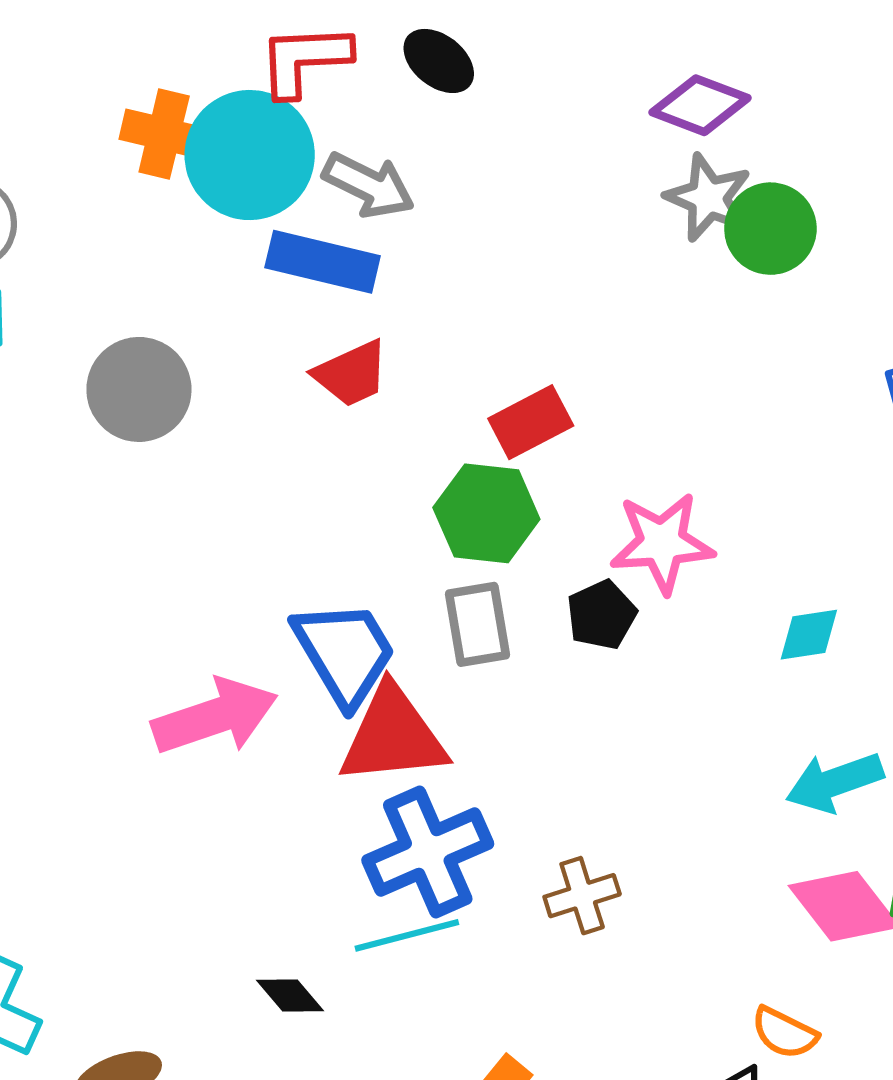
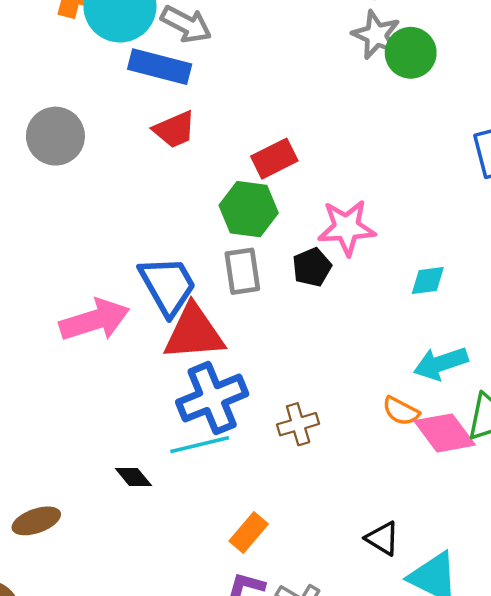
orange semicircle: (784, 1033) -> (401, 411), moved

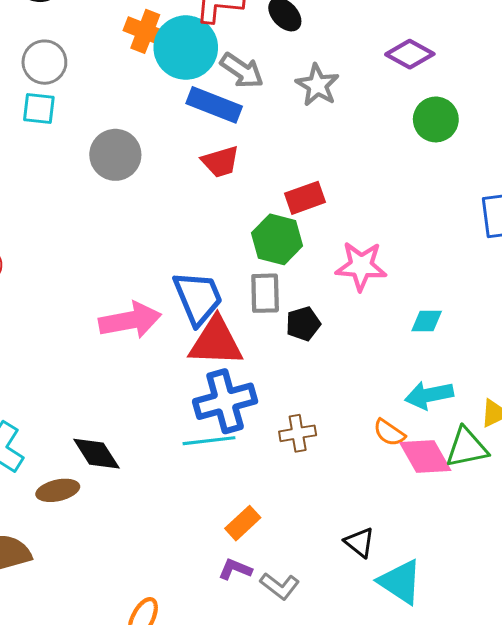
gray star: (376, 35) -> (317, 85), moved
black pentagon: (312, 267) -> (303, 324), moved
black diamond: (133, 477) -> (96, 454), moved, size x1.5

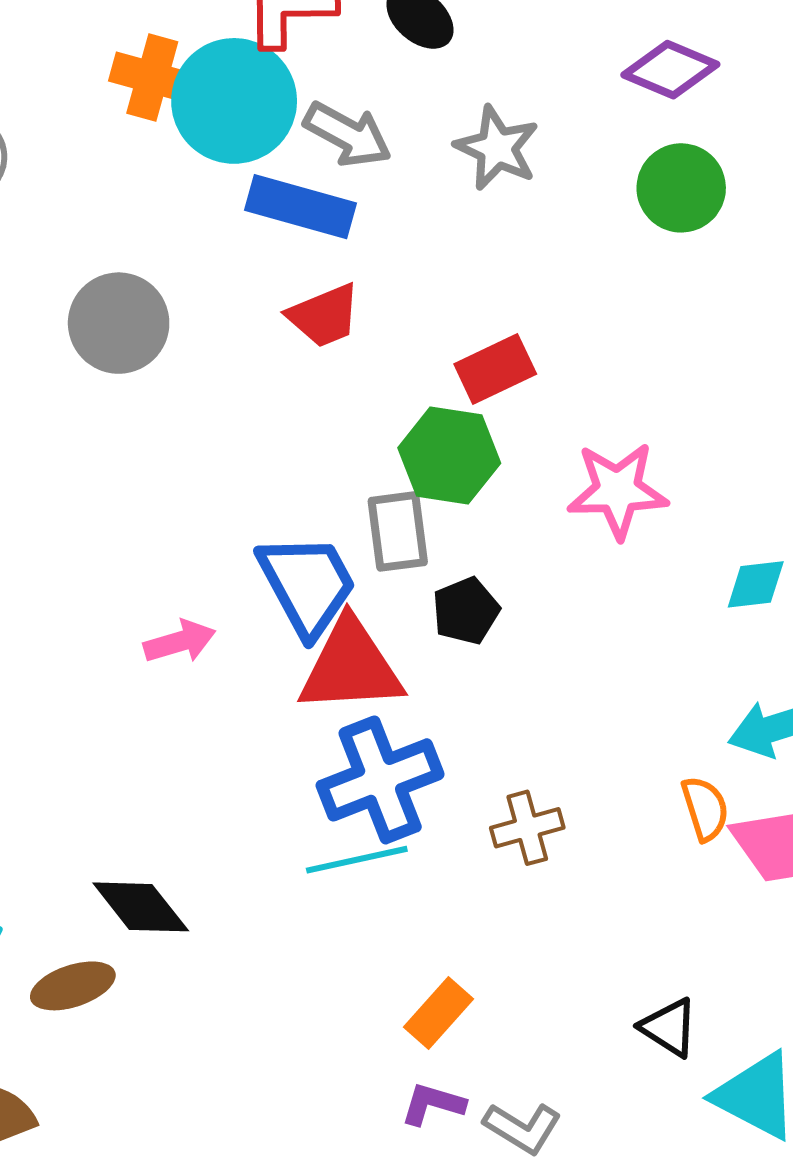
green circle: (436, 119) -> (681, 188), moved
gray rectangle: (265, 293) -> (398, 531), moved
pink arrow: (130, 320) -> (180, 642), size x0.6
black pentagon: (303, 324) -> (466, 611), moved
orange semicircle: (389, 433) -> (705, 809), turned -136

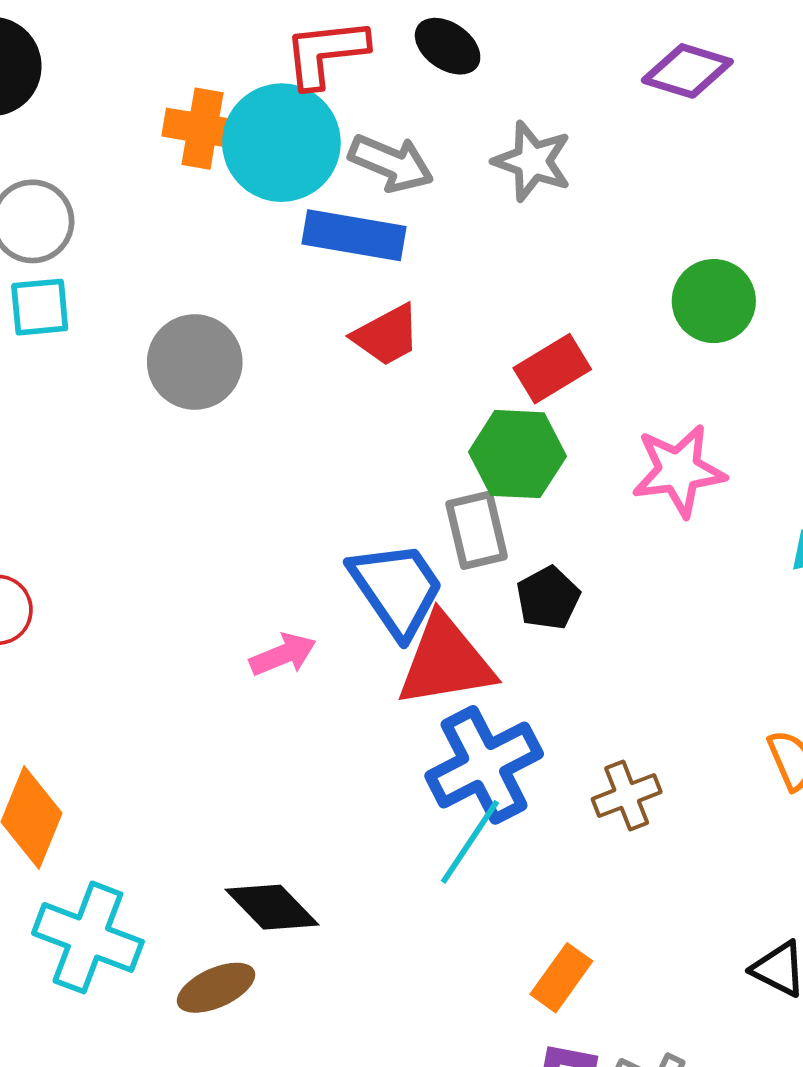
green circle: (681, 188) -> (714, 301), moved
cyan line: (357, 860) -> (470, 842), turned -38

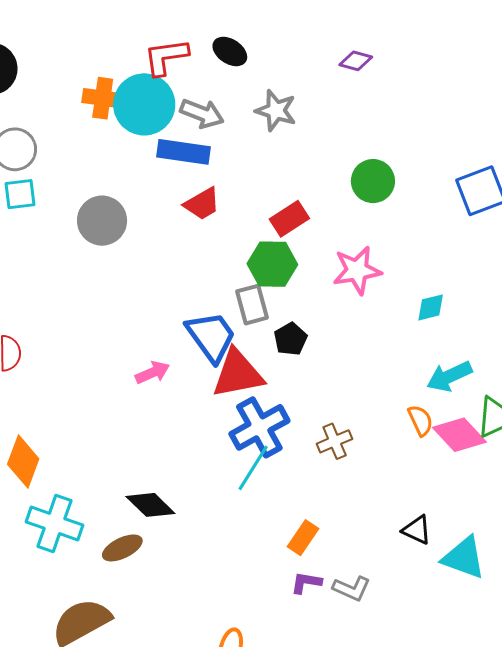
purple diamond: (687, 71) -> (356, 61), size x0.7

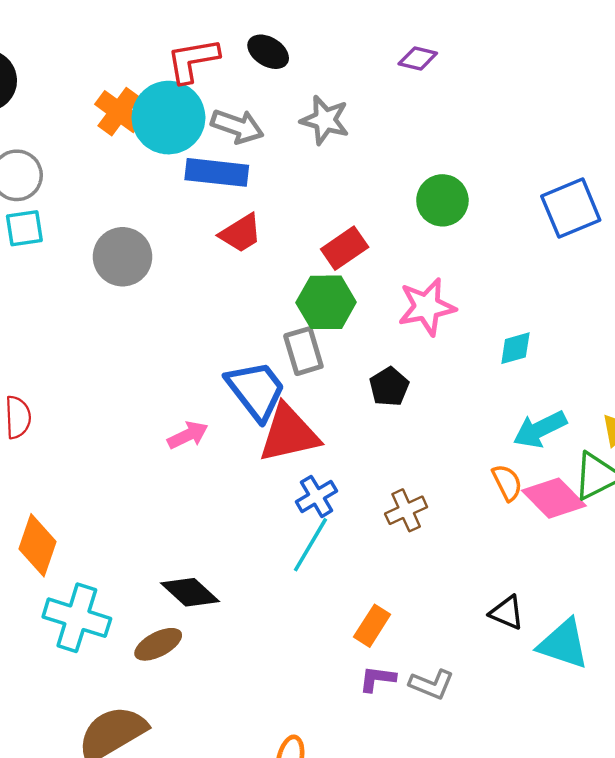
orange cross: (103, 98) -> (119, 112), turned 30
black pentagon: (290, 339) -> (389, 387), moved
blue cross: (259, 427) -> (317, 496), size x0.6

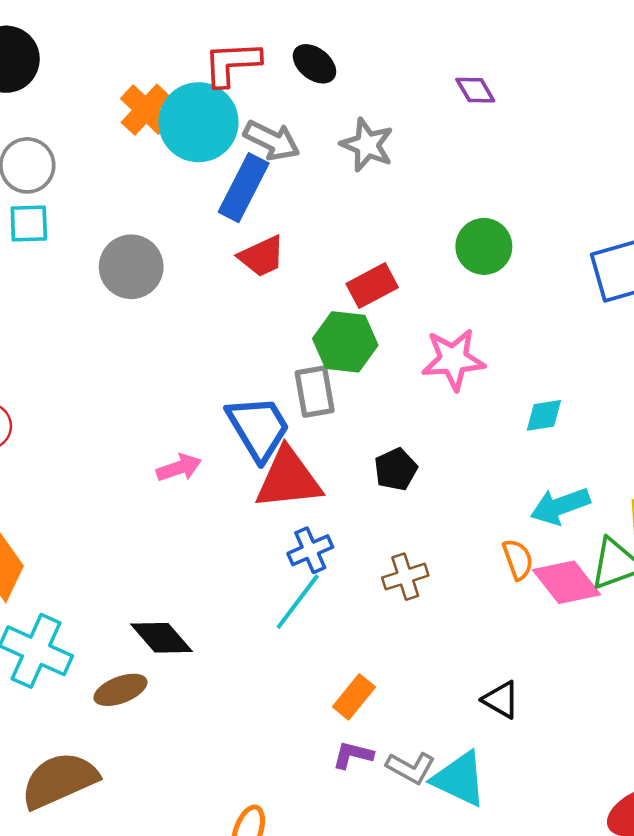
purple diamond: (418, 59) -> (475, 90), turned 39
blue rectangle: (217, 172) -> (244, 188), turned -76
black pentagon: (389, 387) -> (396, 469), moved
cyan triangle: (563, 644) -> (459, 779), moved

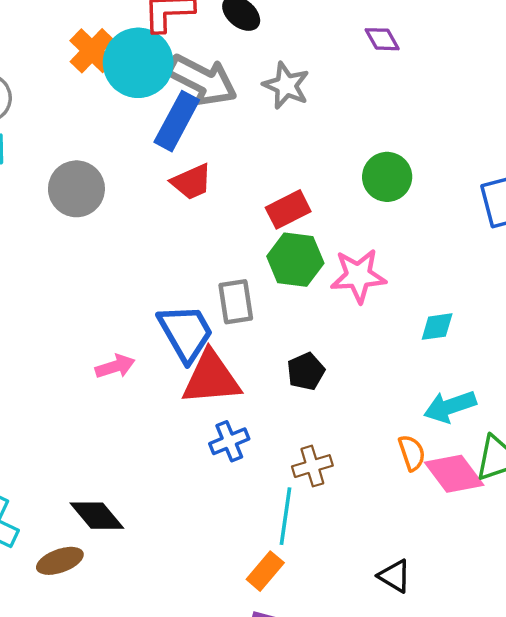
gray arrow: (272, 140) -> (202, 80), size x1.4
green hexagon: (345, 342) -> (295, 260), moved
cyan line: (298, 602) -> (285, 516), moved, turned -30

